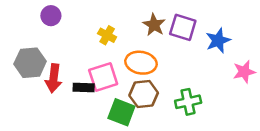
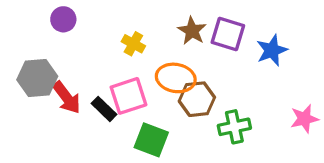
pink star: (244, 72) -> (304, 119), moved
red arrow: (54, 78) -> (67, 98), turned -44
black rectangle: (84, 87) -> (104, 109), turned 42
brown hexagon: (144, 94) -> (197, 99), moved

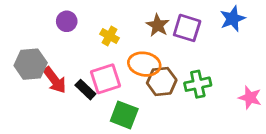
purple circle: (63, 19) -> (67, 21), moved
blue star: (272, 50) -> (233, 19), moved
pink star: (304, 119) -> (250, 98), turned 30
green cross: (234, 127) -> (198, 84), moved

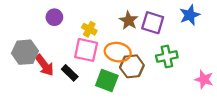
pink square: (105, 79) -> (86, 50), moved, turned 30
green cross: (198, 84) -> (167, 56), moved
green square: (124, 115) -> (107, 81), moved

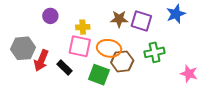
brown star: (129, 20) -> (119, 19), turned -30
yellow cross: (89, 29) -> (83, 27), turned -32
red arrow: (45, 65) -> (41, 60), turned 60

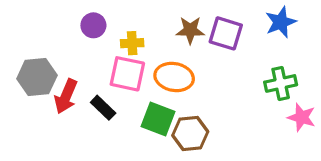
purple circle: (50, 16) -> (93, 25), moved
green cross: (155, 52) -> (281, 83), moved
brown hexagon: (122, 61) -> (190, 133), moved

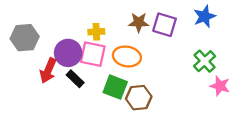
purple circle: (93, 25) -> (68, 53), moved, size x1.5
gray hexagon: (37, 77) -> (25, 38), moved
green cross: (281, 83) -> (205, 61), turned -30

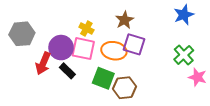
brown star: (139, 22) -> (124, 20), turned -30
purple square: (165, 25) -> (134, 44), moved
yellow cross: (96, 32) -> (86, 29), turned 32

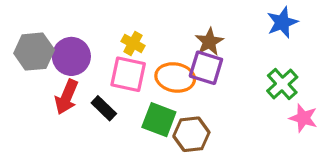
brown star: (124, 20) -> (209, 42), moved
purple circle: (61, 48) -> (71, 56), moved

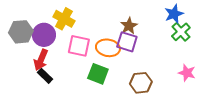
yellow cross: (133, 43) -> (64, 19), moved, size x1.5
green cross: (282, 84) -> (181, 32), moved
black rectangle: (104, 108) -> (45, 76), moved
brown hexagon: (191, 134) -> (141, 83), moved

